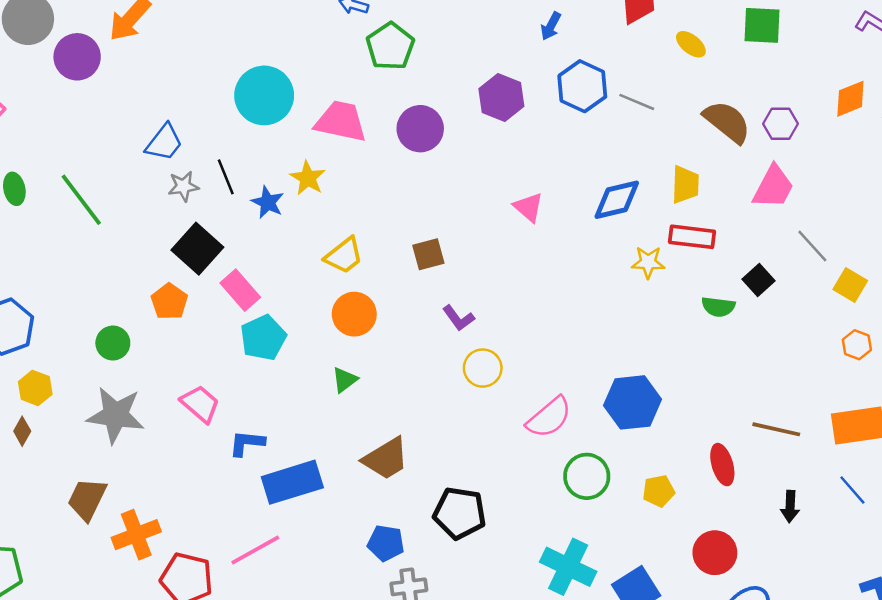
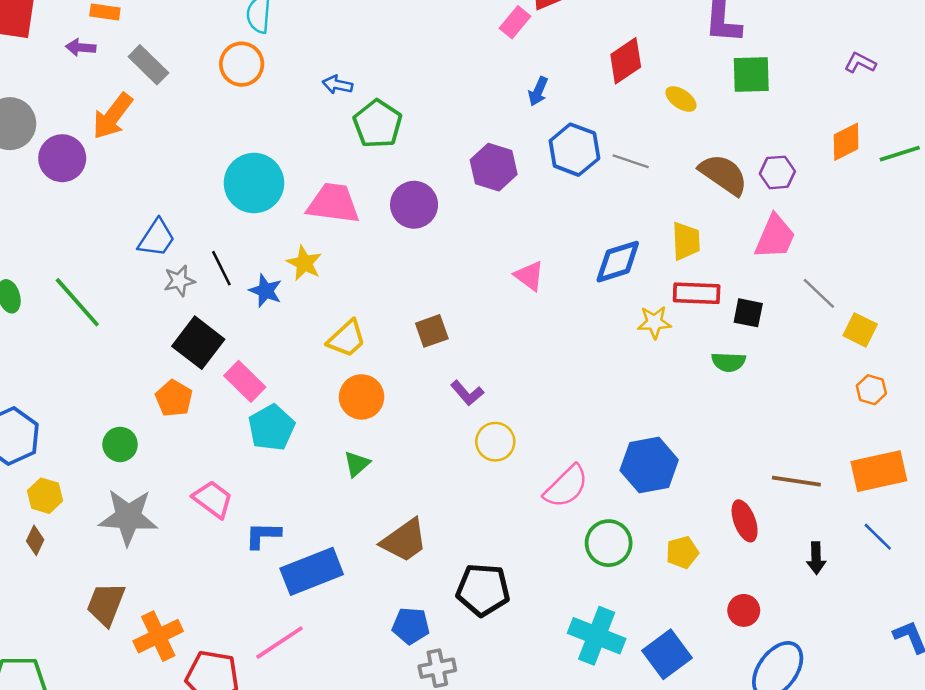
black square: (758, 280) -> (748, 313), moved, turned -32
red circle: (715, 553) -> (744, 610), size x0.7

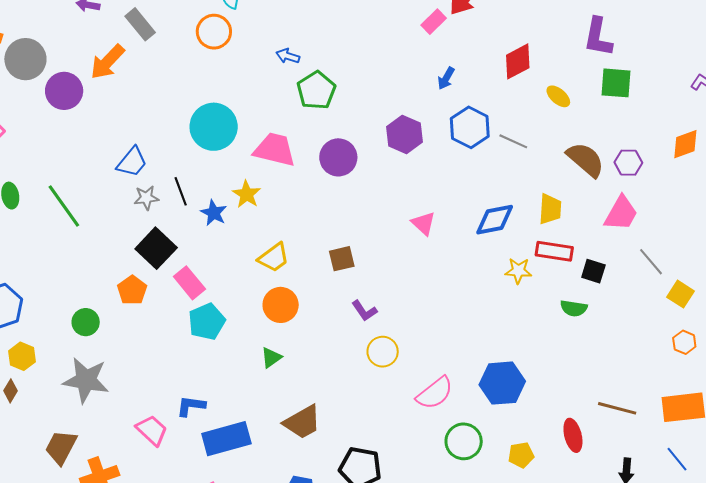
pink trapezoid: (213, 499) -> (152, 430), moved

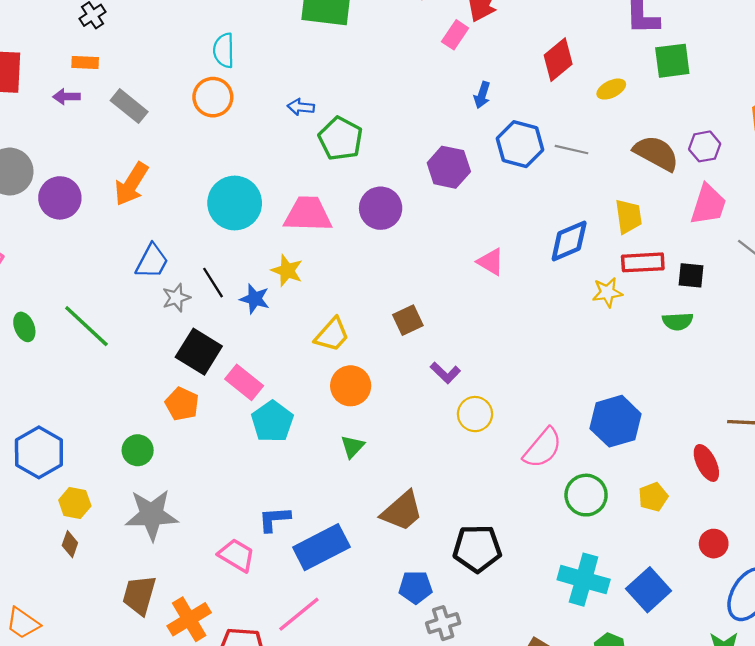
orange arrow: (107, 62) -> (131, 184), moved
yellow ellipse: (558, 96) -> (611, 89), turned -55

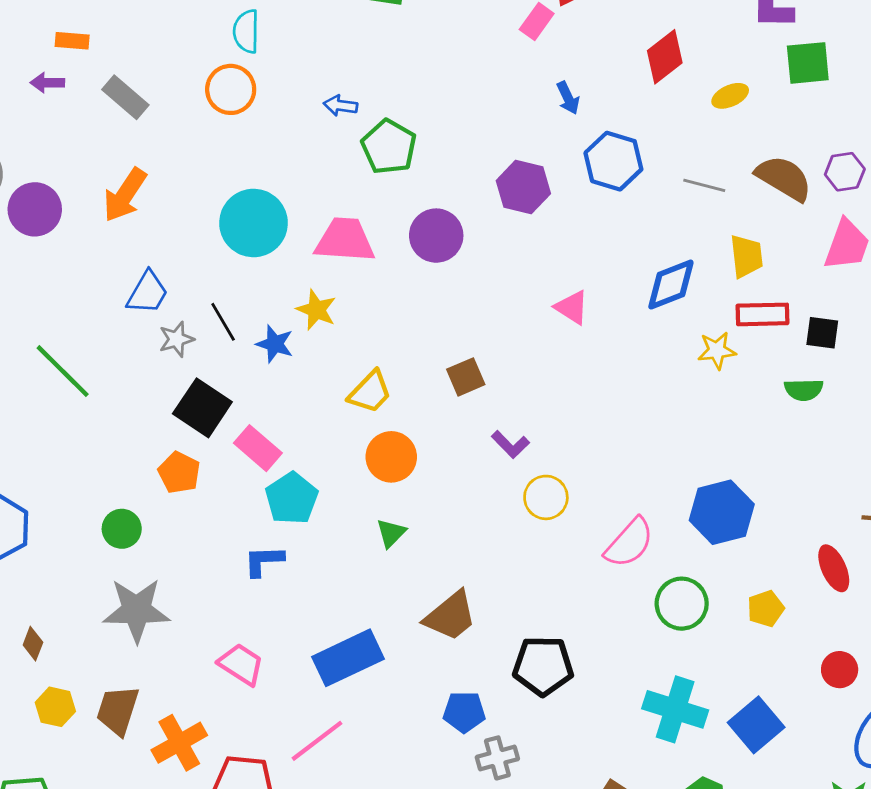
blue arrow: (482, 95) -> (568, 98), turned -45
gray line: (572, 150) -> (704, 185), moved
yellow hexagon: (75, 503) -> (55, 707), moved
blue L-shape: (274, 519) -> (264, 561), moved

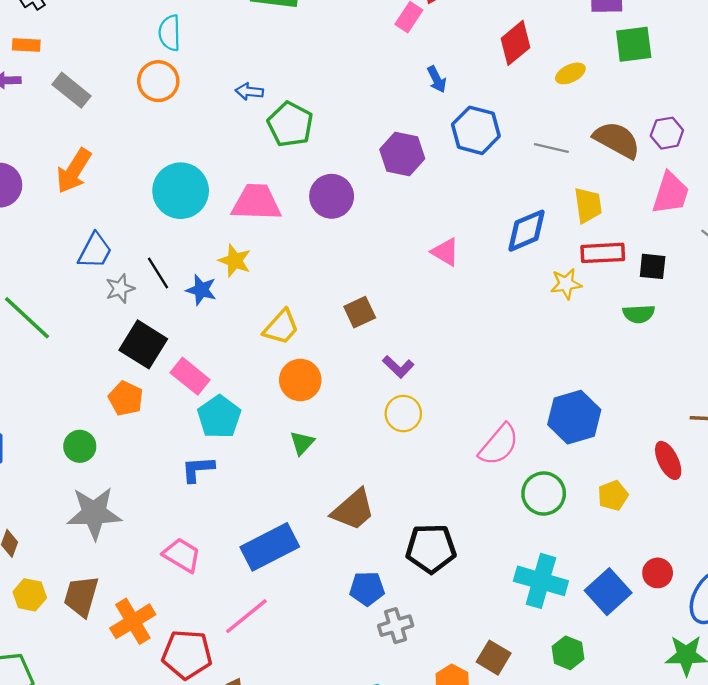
yellow circle: (546, 497) -> (403, 414), moved
red circle: (840, 670) -> (658, 573), moved

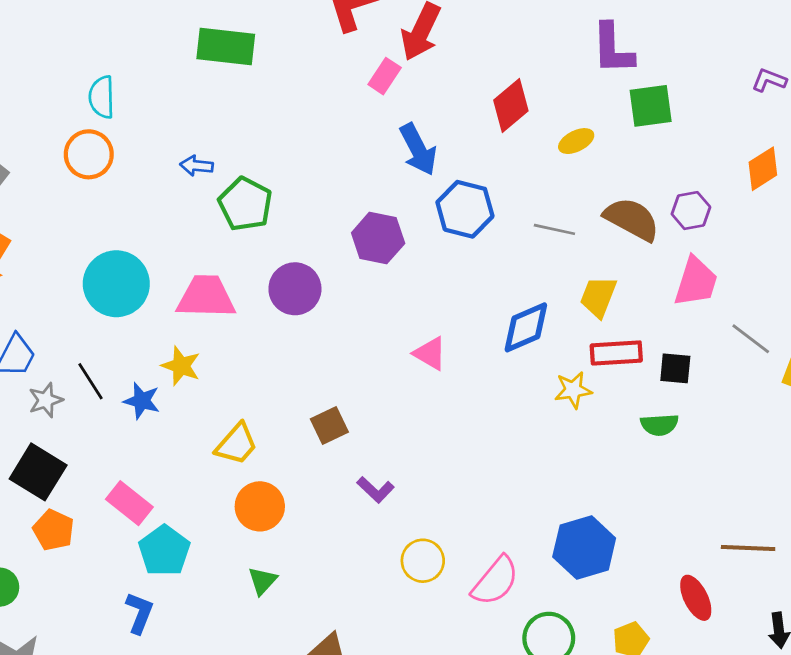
blue arrow: (437, 79) -> (418, 149), size x1.6
yellow trapezoid: (588, 205) -> (598, 297), turned -150
black square: (143, 344) -> (38, 472), moved
yellow circle: (403, 414) -> (423, 561), moved
blue L-shape: (198, 469) -> (139, 613), turned 116

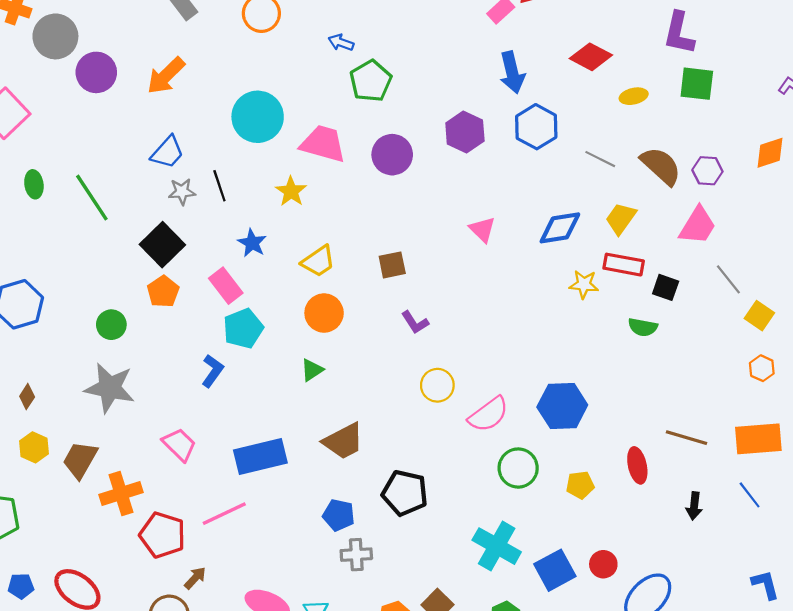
red diamond: (511, 106) -> (591, 57), turned 54
blue star: (142, 401) -> (252, 243), moved

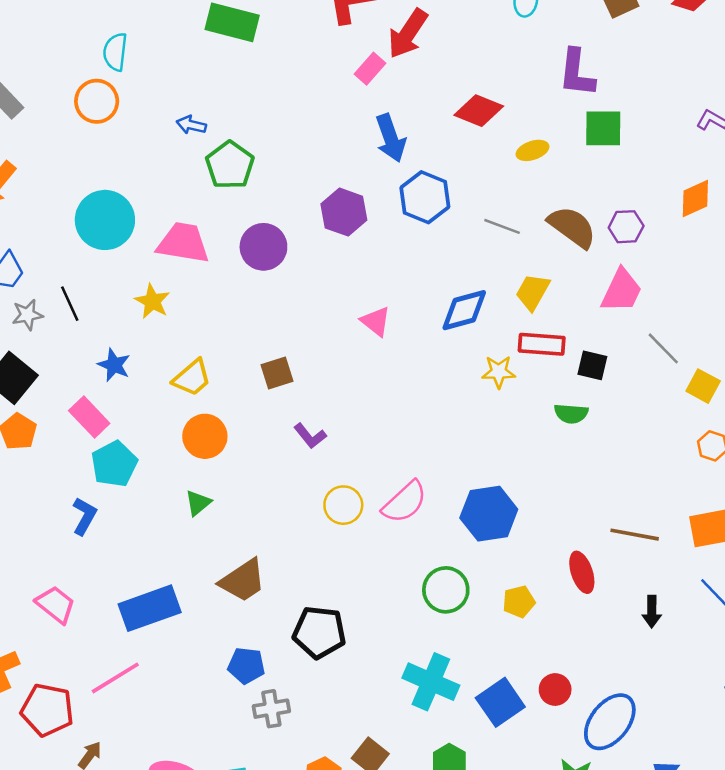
pink semicircle: (489, 414) -> (405, 502), moved

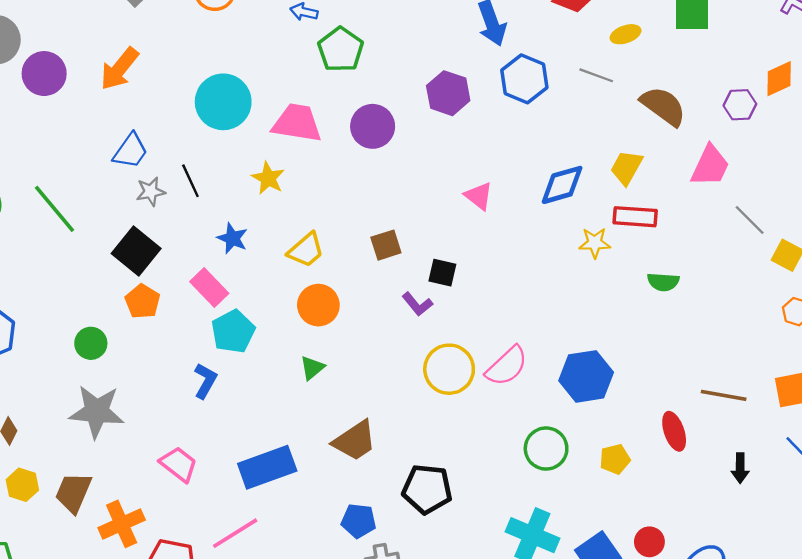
gray line: (502, 226) -> (596, 75), moved
purple hexagon: (626, 227) -> (740, 105), moved
black square: (592, 365) -> (442, 273), moved
yellow circle: (343, 505) -> (449, 369), size x1.4

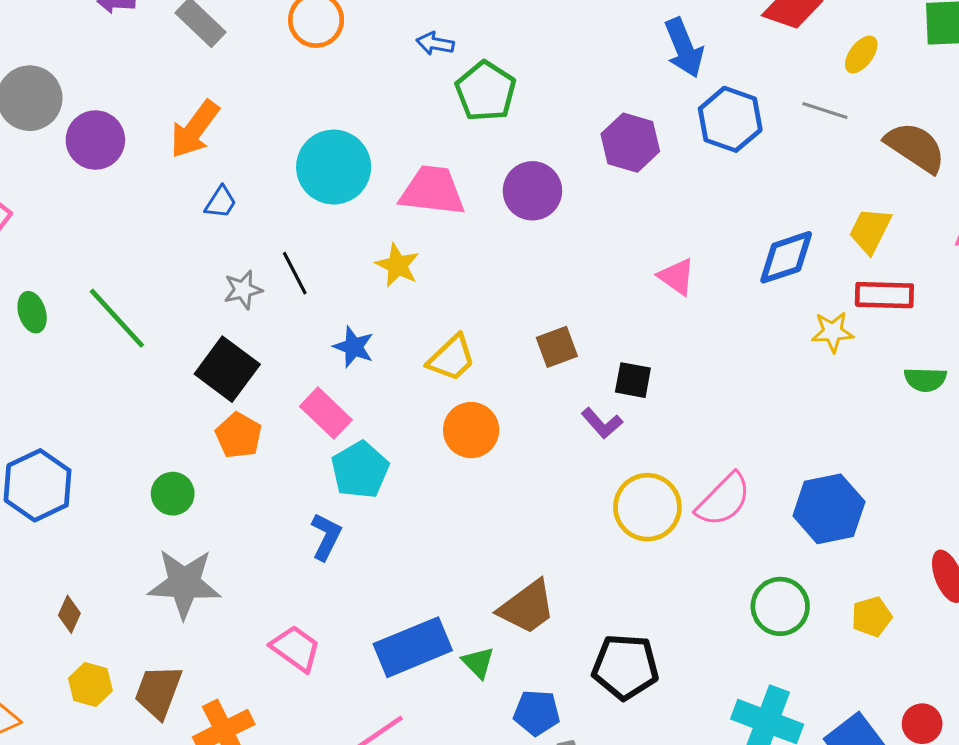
yellow ellipse: (626, 34) -> (861, 55), turned -32
blue trapezoid: (130, 151) -> (221, 202), moved, size x0.7
green triangle: (312, 368) -> (478, 662), moved, turned -32

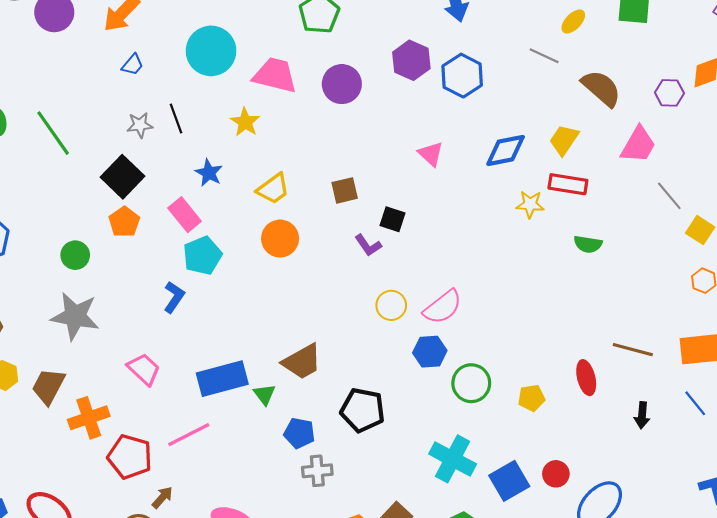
blue hexagon: (730, 119) -> (462, 76), moved
yellow circle: (647, 507) -> (391, 305), size x0.7
blue hexagon: (829, 509) -> (430, 352), moved, size x0.7

